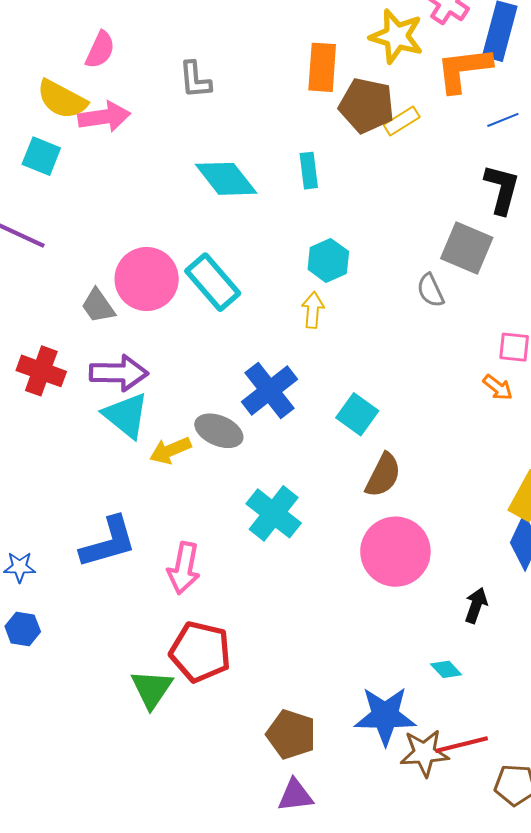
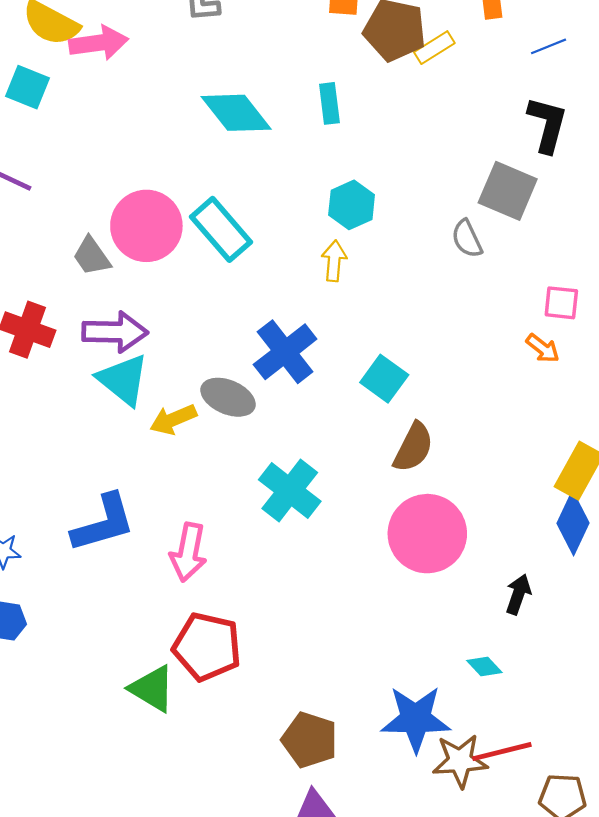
green triangle: (152, 689) -> (152, 689), turned -33

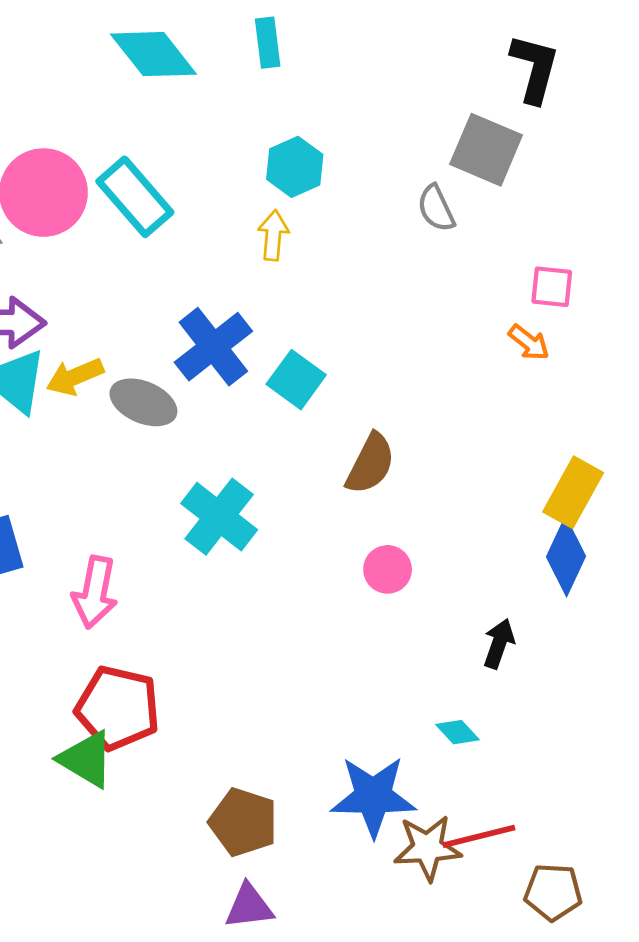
cyan square: (384, 379) -> (296, 380), moved
yellow arrow: (173, 419) -> (75, 377), moved
pink circle: (427, 534) -> (388, 569), size x0.5
green triangle: (152, 689) -> (86, 759), moved

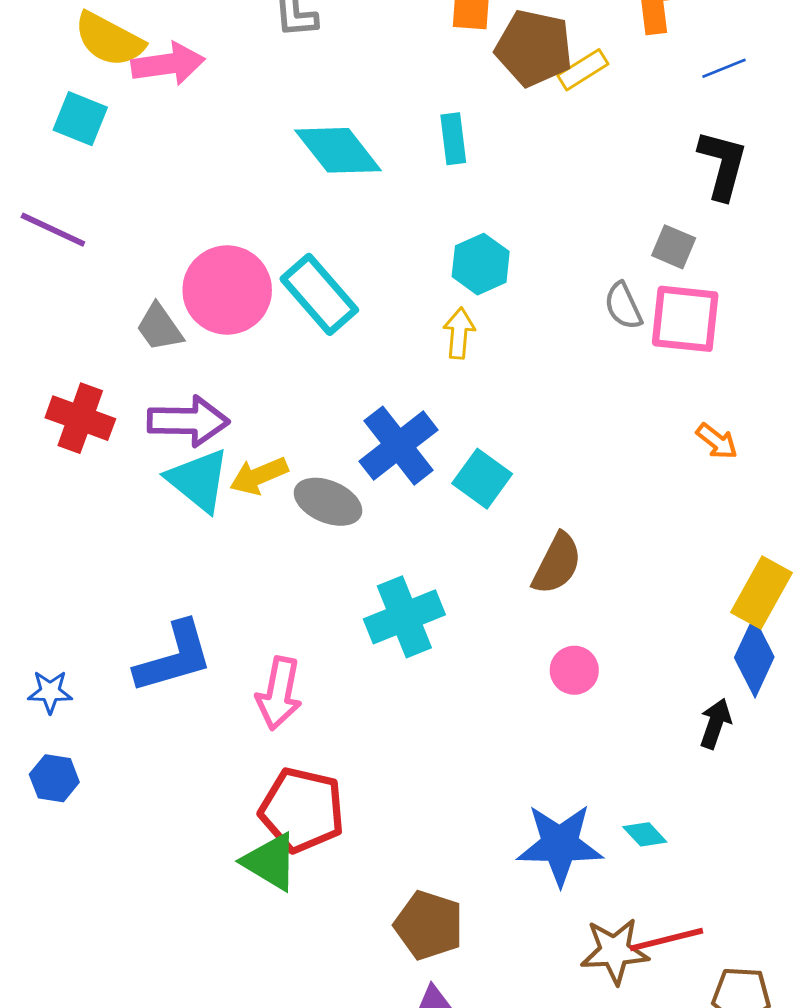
gray square: (486, 150) -> (674, 247), size x0.6
pink square: (552, 287) -> (685, 319), moved, size x1.6
cyan cross: (219, 517) -> (404, 617), turned 30
black arrow: (499, 644) -> (715, 724), moved
blue star: (373, 796) -> (560, 845), moved

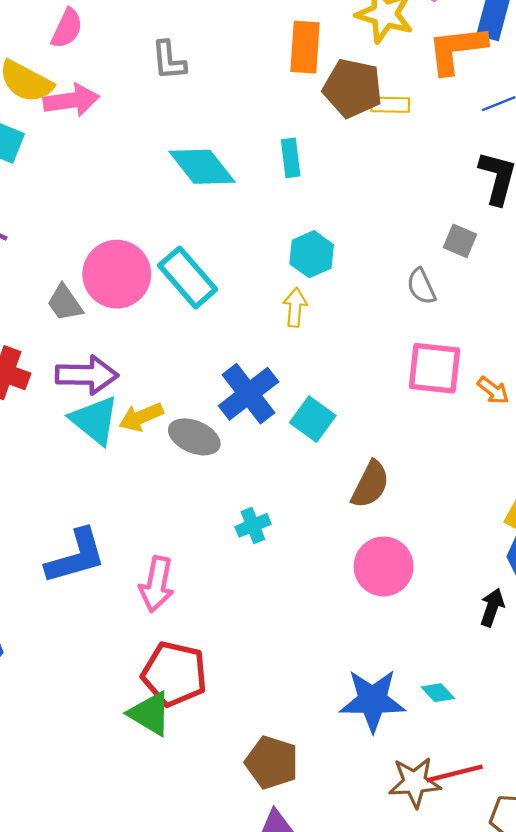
yellow rectangle: (583, 70) -> (390, 105), turned 33
pink square: (685, 319) -> (435, 368), moved
cyan cross: (404, 617) -> (253, 525), size x0.6
pink circle: (574, 670) -> (384, 566), size x1.6

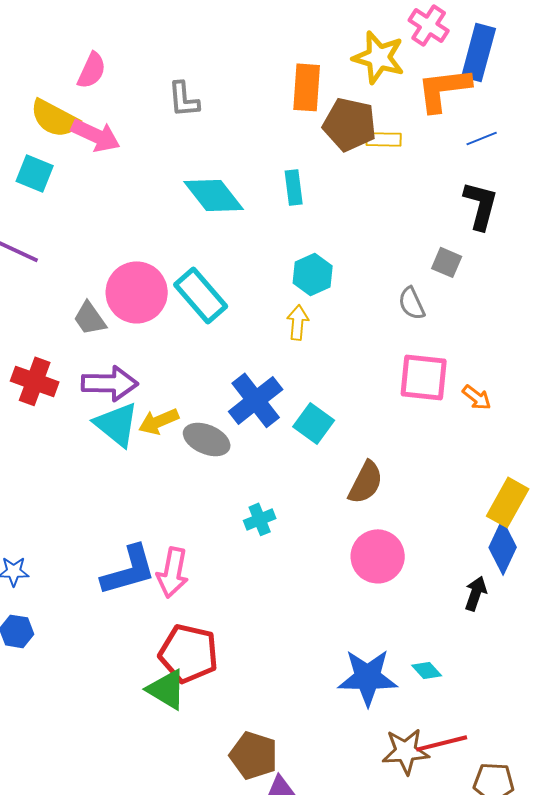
pink arrow: (71, 100) -> (96, 135), turned 33
blue L-shape: (76, 556) -> (129, 570), moved
brown pentagon: (272, 762) -> (254, 755), moved

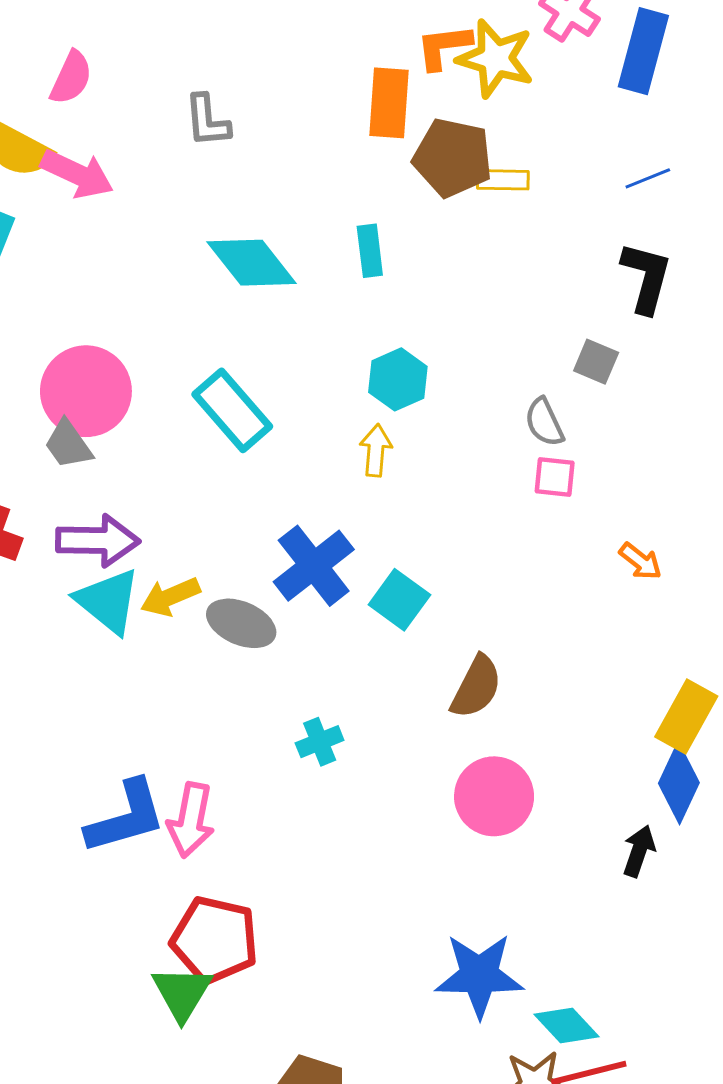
orange L-shape: (444, 89) -> (444, 47), moved, size x0.7
pink circle: (137, 292) -> (86, 391), moved
pink square: (424, 377) -> (555, 477), moved, size x0.6
cyan diamond: (427, 670) -> (566, 1026), moved, size x1.4
green triangle: (167, 689) -> (182, 993), turned 30

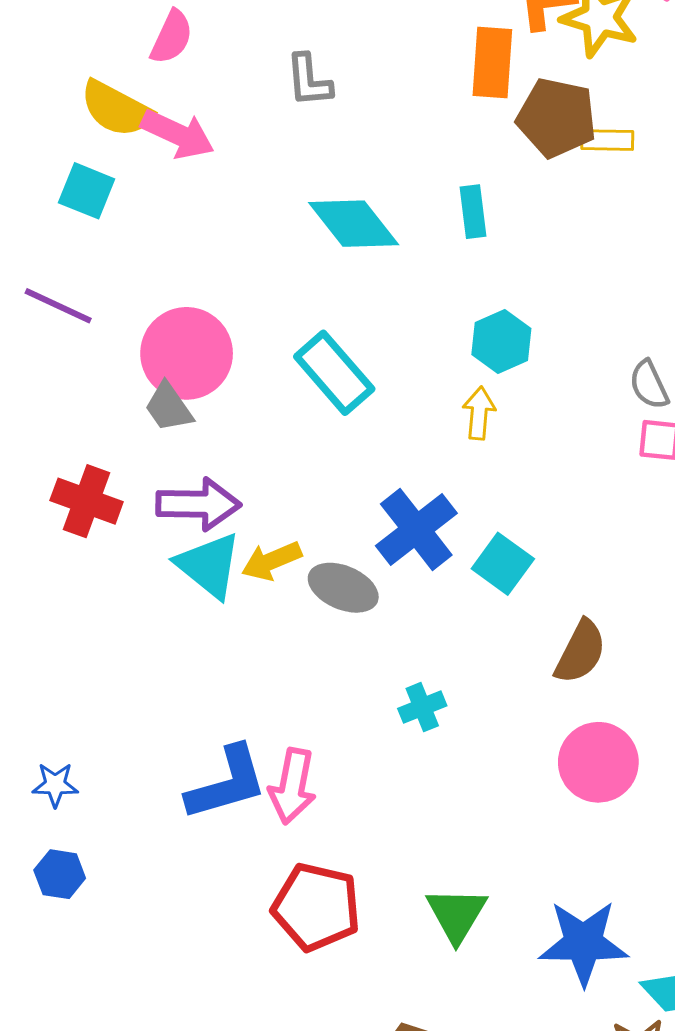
green triangle: (182, 993) -> (457, 914), moved

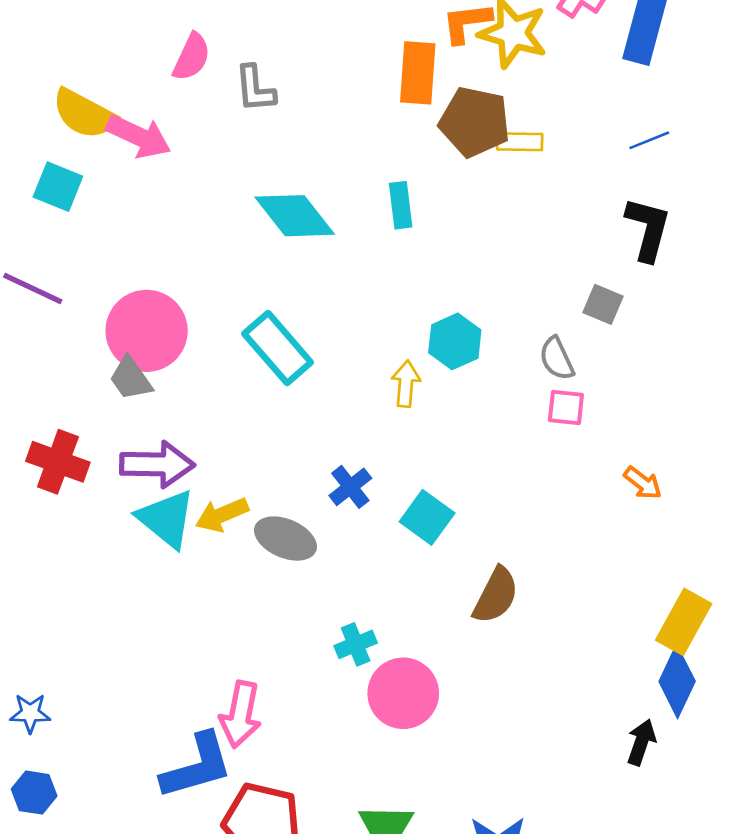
pink semicircle: (172, 37) -> (192, 57), moved
cyan hexagon: (501, 341) -> (455, 341), moved
blue cross: (416, 529) -> (350, 487), size x0.6
pink circle: (598, 762) -> (403, 693), moved
blue L-shape: (227, 783) -> (197, 766), moved

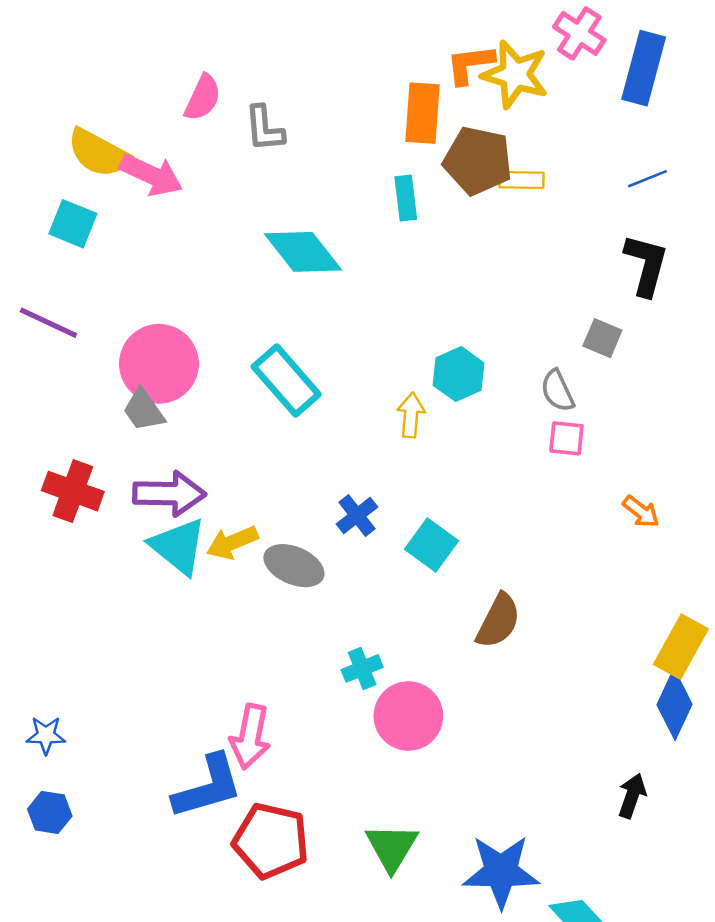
cyan rectangle: (401, 205) -> (406, 198), moved
black arrow: (641, 742) -> (632, 796), moved

